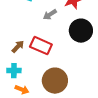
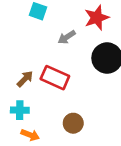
brown circle: (55, 81) -> (73, 123), size x0.6

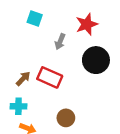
gray arrow: (67, 37) -> (60, 42), turned -35

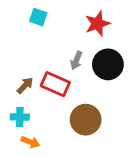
gray arrow: (60, 42) -> (76, 60), moved
brown circle: (66, 118) -> (86, 120), moved, size x1.5

